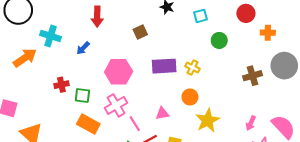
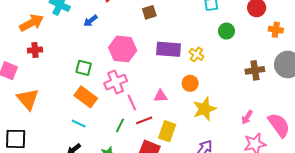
red cross: (61, 85) -> (35, 50), moved

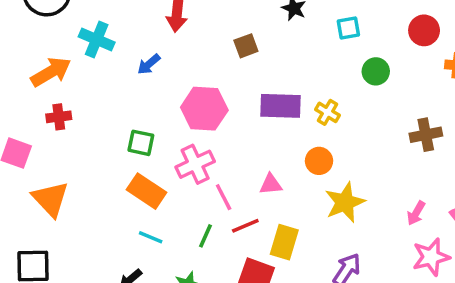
cyan line: (79, 124) -> (151, 237), moved

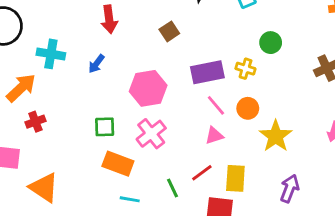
green circle: (376, 71) -> (271, 43), moved
pink line: (224, 197) -> (216, 105), moved
green line: (205, 236) -> (172, 188), turned -36

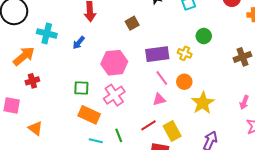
yellow rectangle: (235, 178) -> (172, 131), turned -36
orange triangle: (44, 188) -> (35, 128), size x0.7
green line: (172, 188) -> (119, 135), moved

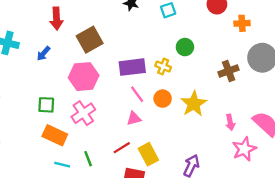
brown square: (132, 23) -> (90, 40), moved, size x1.6
pink arrow: (244, 102) -> (230, 122), turned -32
yellow star: (203, 103) -> (194, 104), moved

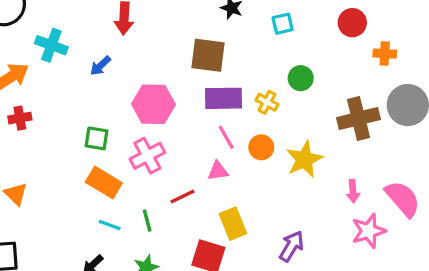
brown square: (90, 40) -> (208, 55), moved, turned 30
brown cross: (229, 71) -> (358, 119), size x1.4
red line: (122, 148) -> (182, 197), moved

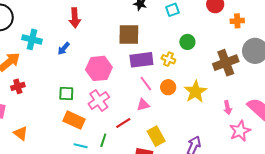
green line: (147, 221) -> (103, 140), turned 40

